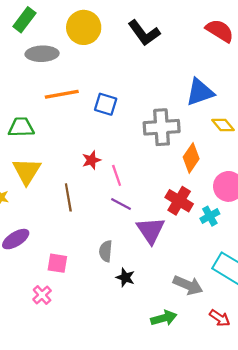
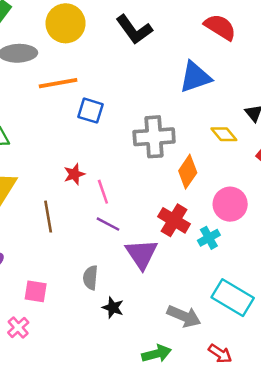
blue triangle: (200, 92) -> (195, 77), moved
orange line: (62, 94) -> (58, 83), moved

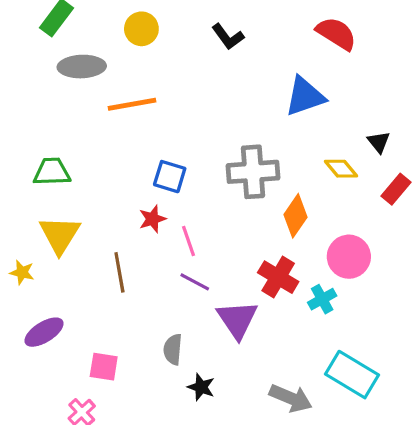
yellow circle: (66, 23) -> (141, 29), size x0.7
black L-shape: (134, 30) -> (228, 37), size x0.7
blue square: (90, 111) -> (170, 177), moved

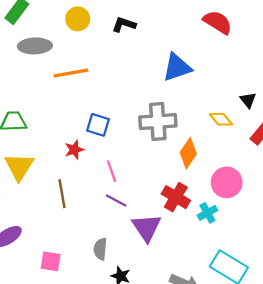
black L-shape: (228, 37) -> (124, 25), moved, turned 145
blue triangle: (305, 96) -> (177, 67), moved
red star: (152, 219) -> (74, 150), moved

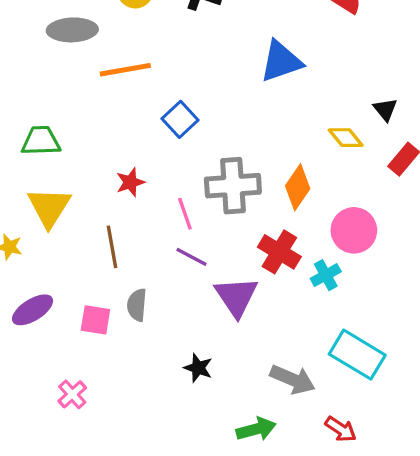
gray cross: (158, 122) -> (233, 186), moved
blue square: (98, 125) -> (180, 119), moved, turned 30
gray semicircle: (100, 249) -> (137, 305), moved
pink square: (51, 261) -> (95, 320), moved

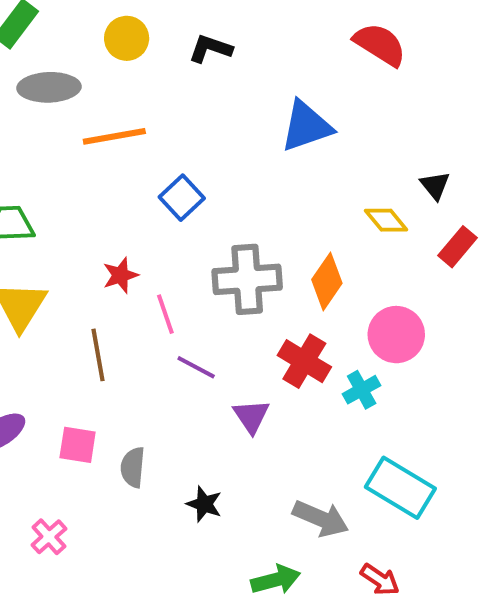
pink line: (185, 214) -> (165, 314), moved
purple triangle: (236, 297) -> (251, 416), size x0.7
gray semicircle: (137, 305) -> (133, 467), moved

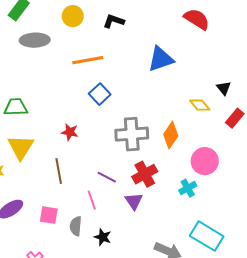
orange line: (114, 136) -> (88, 60), moved
red star: (120, 275) -> (70, 132), turned 30
pink line: (165, 314) -> (92, 200), moved
red cross: (304, 361) -> (145, 174), moved, turned 30
black star: (204, 504) -> (103, 237), moved

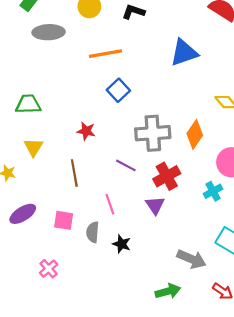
yellow triangle: (21, 147) -> (33, 147), size x0.7
purple line: (107, 177) -> (126, 165), moved

